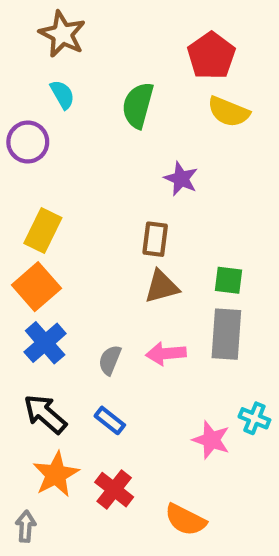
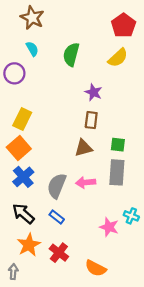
red pentagon: (211, 56) -> (124, 25), moved
yellow semicircle: (229, 112) -> (118, 58), turned -65
brown rectangle: (155, 239) -> (91, 120), moved
gray semicircle: (110, 360) -> (57, 186), size x1.6

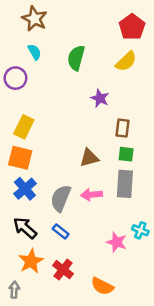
brown rectangle: (91, 120) -> (122, 128), moved
orange square: (19, 148) -> (20, 158), turned -35

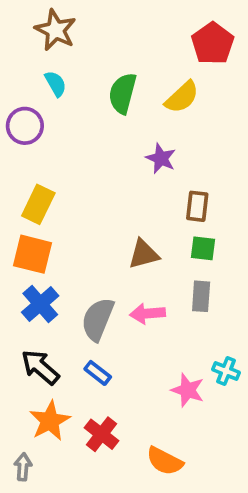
yellow semicircle: (126, 61) -> (182, 97), moved
gray rectangle: (125, 184) -> (201, 296), size x0.7

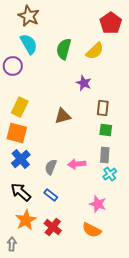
cyan semicircle: (56, 84) -> (29, 44), size x1.5
brown triangle: (144, 254) -> (63, 116), moved
gray semicircle: (98, 319) -> (51, 167), size x0.7
cyan cross: (226, 371) -> (110, 174), moved, turned 32
orange semicircle: (165, 461) -> (92, 230), moved

